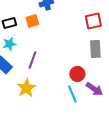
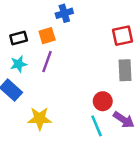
purple line: (32, 60) -> (47, 62), moved
yellow star: (26, 88) -> (40, 119), turned 30

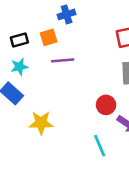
purple line: (47, 62) -> (63, 60), moved, turned 65
cyan line: (97, 126) -> (100, 146), moved

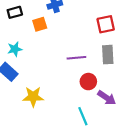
black rectangle: (19, 40) -> (15, 12), moved
purple line: (63, 60) -> (76, 58), moved

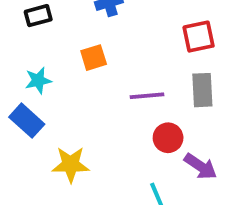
orange square: (40, 24) -> (94, 58), moved

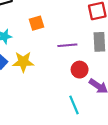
yellow star: (71, 164) -> (23, 62), moved

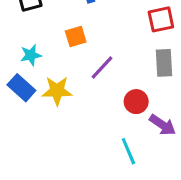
purple line: (67, 45) -> (102, 67), moved, turned -42

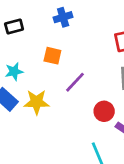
orange square: (76, 36) -> (52, 56), turned 30

